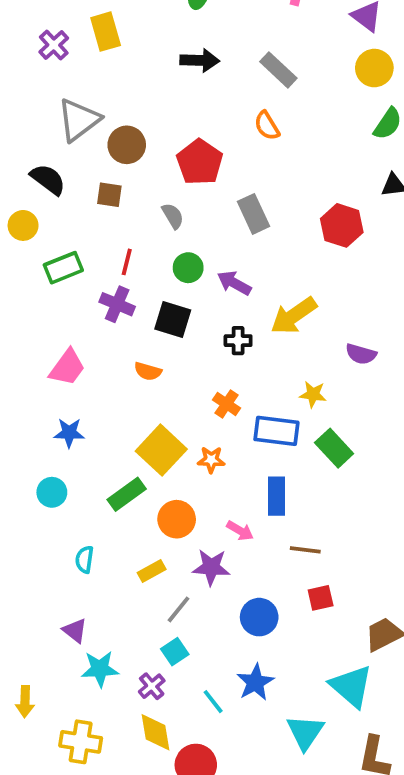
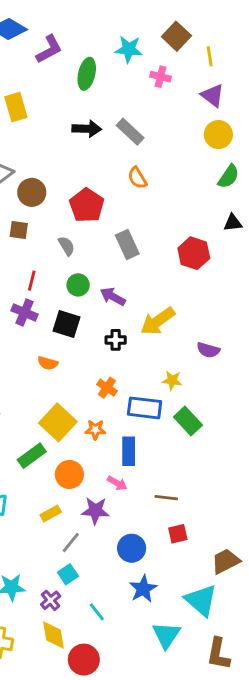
gray rectangle: (278, 70) -> (130, 132), moved
blue rectangle: (276, 496) -> (129, 451), moved
blue star: (255, 682) -> (143, 589), moved

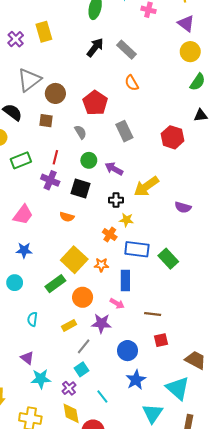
black arrow: (87, 129) -> (95, 47), turned -54
yellow star: (172, 380) -> (126, 220), moved
brown trapezoid: (226, 561) -> (195, 360), turned 55

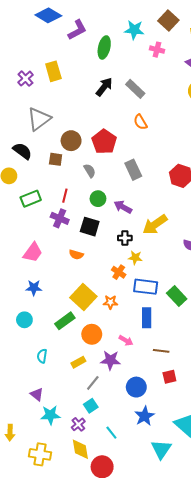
brown circle: (55, 93) -> (71, 141), moved
blue rectangle: (125, 281) -> (147, 318), moved

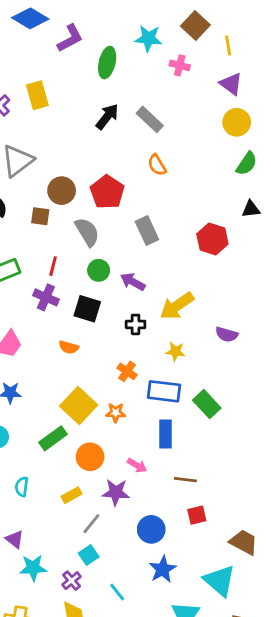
gray semicircle: (90, 171) -> (87, 232), size x1.5
yellow star: (135, 258) -> (175, 351), moved

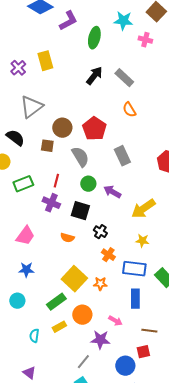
black cross: (136, 324) -> (100, 232), moved, turned 32
yellow rectangle: (72, 495) -> (59, 327), moved
red square: (197, 515) -> (143, 352), moved

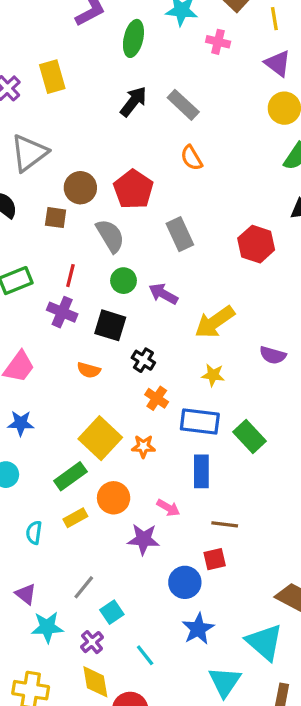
gray line: (83, 362) -> (84, 587), moved

